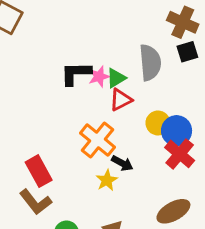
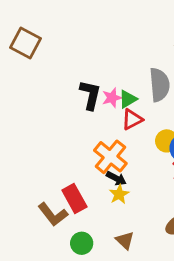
black L-shape: (76, 73) -> (90, 95), turned 104
black arrow: (122, 163) -> (116, 178), moved
red rectangle: (39, 171) -> (74, 199), moved

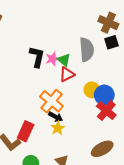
green triangle: (128, 99) -> (64, 60), turned -48
red rectangle: (74, 199) -> (26, 131), turned 54

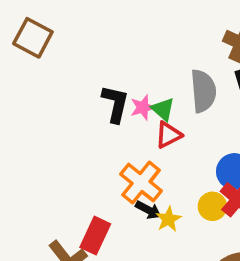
yellow circle: (92, 90) -> (212, 206), moved
yellow star: (58, 128) -> (168, 219), moved

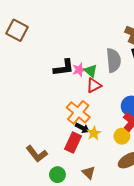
black L-shape: (115, 104) -> (64, 68), turned 70
yellow circle: (212, 206) -> (122, 136), moved
red rectangle: (95, 236) -> (73, 142), moved

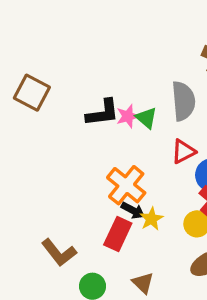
brown square: (17, 30) -> (32, 93), moved
red triangle: (94, 85) -> (183, 152), moved

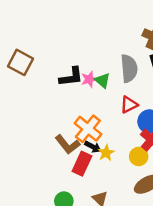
brown L-shape: (59, 253) -> (67, 144), moved

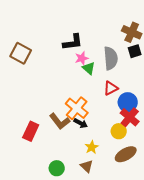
black L-shape: (71, 77) -> (73, 42), moved
pink star: (89, 79) -> (82, 58), moved
yellow star: (106, 153) -> (92, 147), moved
red rectangle: (82, 164) -> (31, 131), moved

